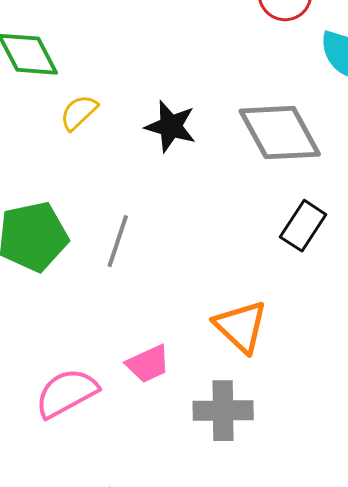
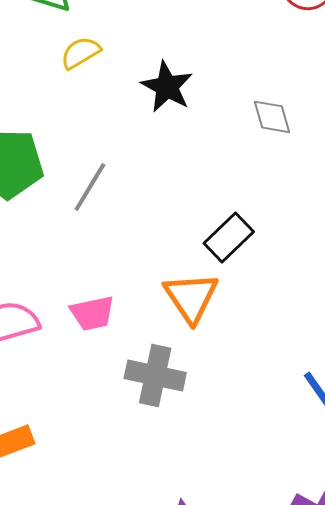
gray diamond: (280, 133) -> (272, 117), size x0.5
black rectangle: (303, 226) -> (229, 238), moved

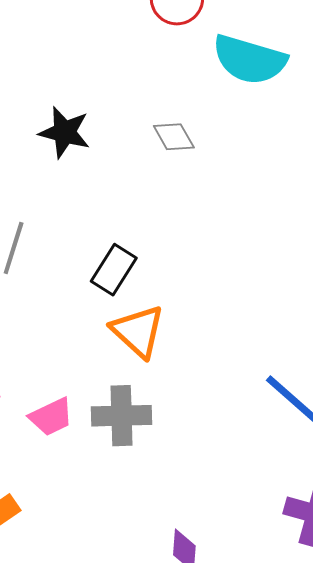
black rectangle: (229, 238) -> (114, 270), moved
pink trapezoid: (92, 313) -> (51, 417), moved

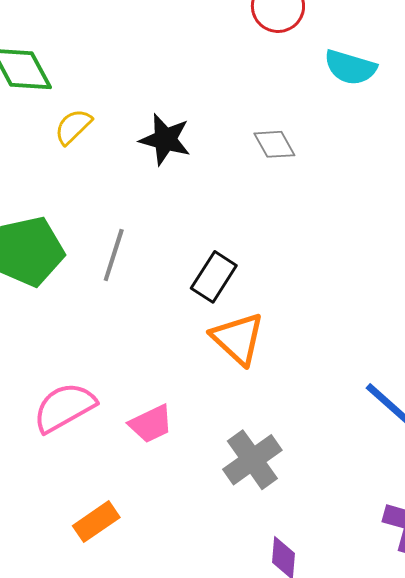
cyan semicircle: (249, 60) -> (350, 67), size x0.7
gray cross: (122, 416) -> (252, 460), moved, turned -34

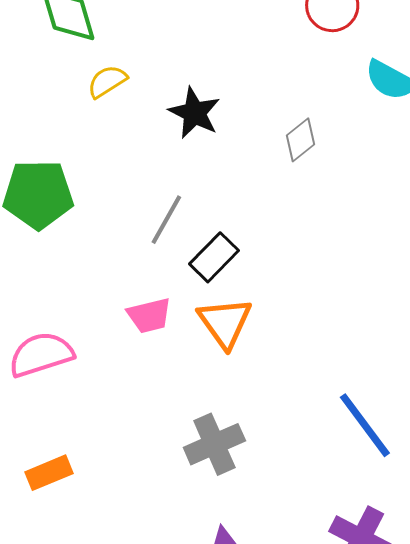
gray diamond: (274, 144) -> (300, 140), turned 69
gray line: (114, 255) -> (166, 220), moved
pink trapezoid: (151, 424) -> (149, 315), moved

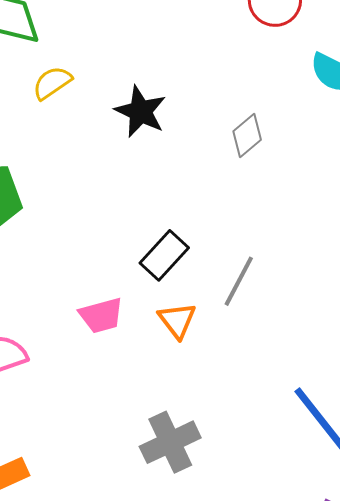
gray line: (166, 220) -> (239, 281), moved
orange triangle: (225, 323) -> (177, 320), size x0.7

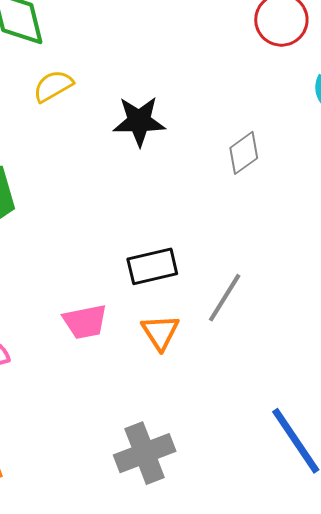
black star: (140, 112) -> (139, 121), turned -30
black rectangle: (164, 255) -> (152, 266), turned 30

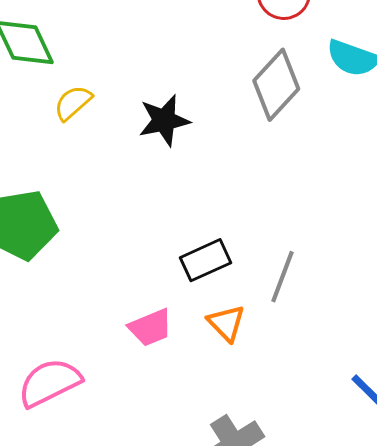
gray diamond: (244, 153) -> (276, 85), moved, size x1.6

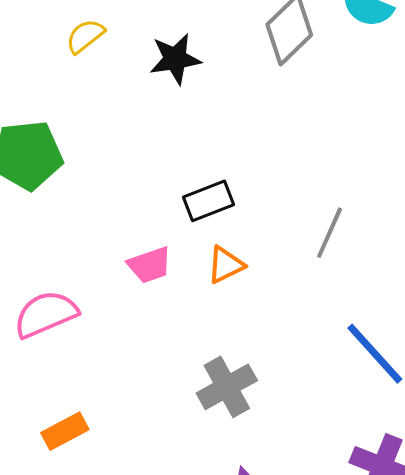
gray line: (283, 277) -> (330, 233), moved
orange triangle: (226, 323) -> (226, 265), turned 45

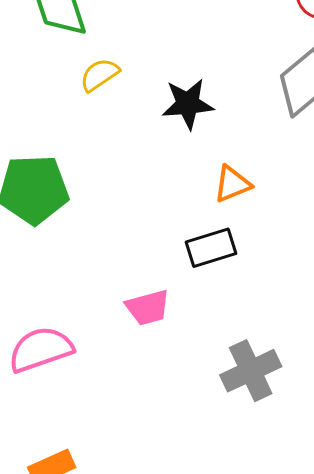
orange triangle: (226, 265) -> (232, 184), moved
gray cross: (227, 387) -> (251, 371), moved

